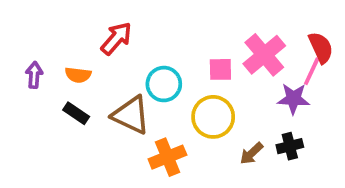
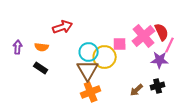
red arrow: (116, 38) -> (63, 27), turned 30
red semicircle: (321, 48) -> (162, 32), moved
brown triangle: (131, 115) -> (88, 70), moved, turned 35
yellow circle: (213, 117) -> (105, 57), moved

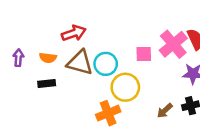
yellow circle: (105, 57) -> (125, 87), moved
black rectangle: (41, 68) -> (47, 84), turned -40
brown triangle: (88, 70) -> (80, 63), moved, turned -45

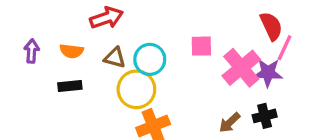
pink cross: (173, 44) -> (241, 68), moved
brown triangle: (80, 63) -> (115, 58), size x0.6
yellow circle: (125, 87) -> (136, 89), moved

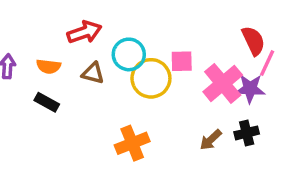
cyan circle: (150, 59) -> (129, 54), moved
black rectangle: (70, 86) -> (47, 102), turned 35
yellow circle: (136, 89) -> (151, 78), moved

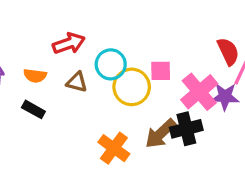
black cross: (247, 133) -> (186, 129), moved, size x1.4
brown arrow: (211, 140) -> (161, 134), moved, size x1.5
orange cross: (132, 143) -> (114, 148), turned -32

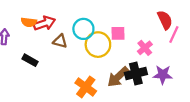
red arrow: (69, 43) -> (44, 23), moved
orange semicircle: (35, 76) -> (29, 22), moved
pink cross: (199, 92) -> (145, 48), size x0.6
purple star: (225, 97) -> (163, 75), moved

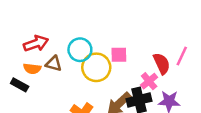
red semicircle: (165, 20) -> (162, 64), moved
orange semicircle: (29, 22) -> (32, 69), moved
pink cross: (145, 48) -> (149, 81), moved

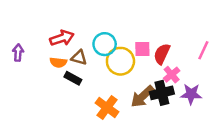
red semicircle: (162, 64) -> (162, 54), moved, turned -130
black rectangle: (20, 85) -> (73, 78), moved

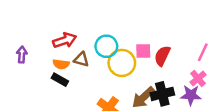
pink cross: (172, 75) -> (198, 78), moved
black rectangle: (73, 78) -> (60, 80), moved

